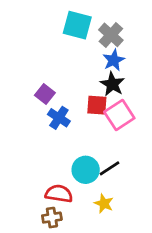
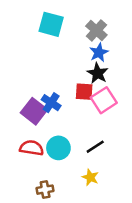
cyan square: (77, 25) -> (51, 24), moved
purple square: (45, 94) -> (34, 111), moved, size x1.5
cyan circle: (86, 170) -> (58, 148), moved
red semicircle: (59, 194) -> (32, 148), moved

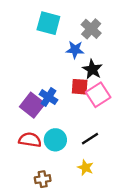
blue star: (99, 52) -> (75, 50), moved, turned 30

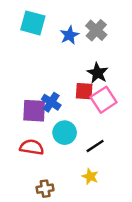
cyan square: (48, 23) -> (33, 23), moved
blue star: (75, 50) -> (69, 35), moved, turned -30
purple square: (32, 105) -> (34, 111), turned -35
cyan circle: (55, 140) -> (65, 133), moved

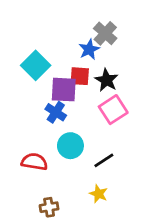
cyan square: (33, 23) -> (36, 65), moved, turned 30
blue star: (69, 35) -> (89, 49), moved
red square: (84, 91) -> (80, 76), moved
purple square: (34, 111) -> (64, 90), moved

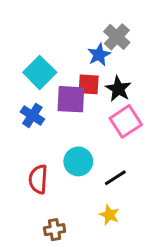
blue cross: (56, 112) -> (32, 115), moved
red semicircle: (34, 162) -> (38, 179), turned -95

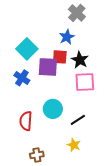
gray cross: (117, 37) -> (77, 13), moved
pink square: (126, 121) -> (85, 82), turned 30

